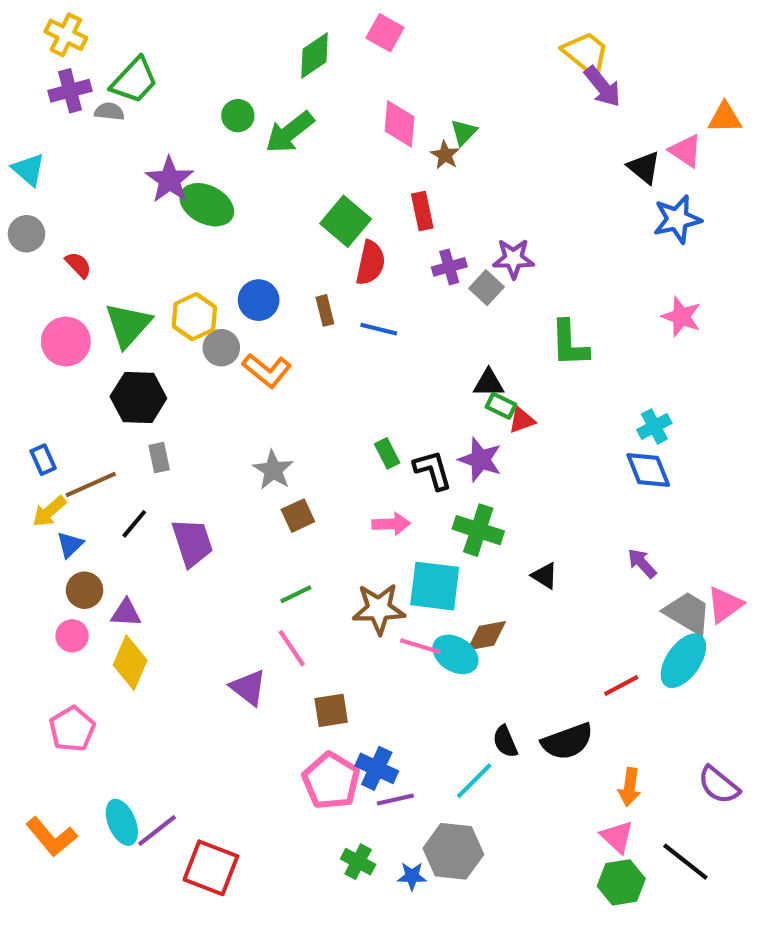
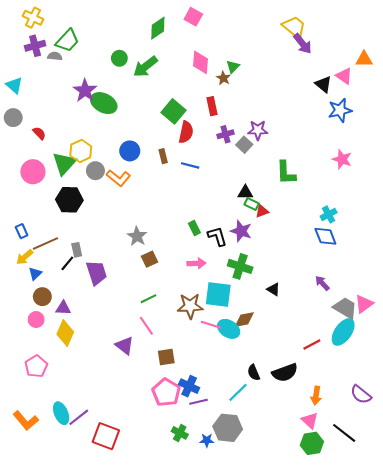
yellow hexagon: (194, 317) -> (81, 151), moved
gray circle: (221, 348) -> (95, 171), moved
orange L-shape: (267, 371) -> (118, 178), moved
gray rectangle: (159, 458) -> (77, 250), moved

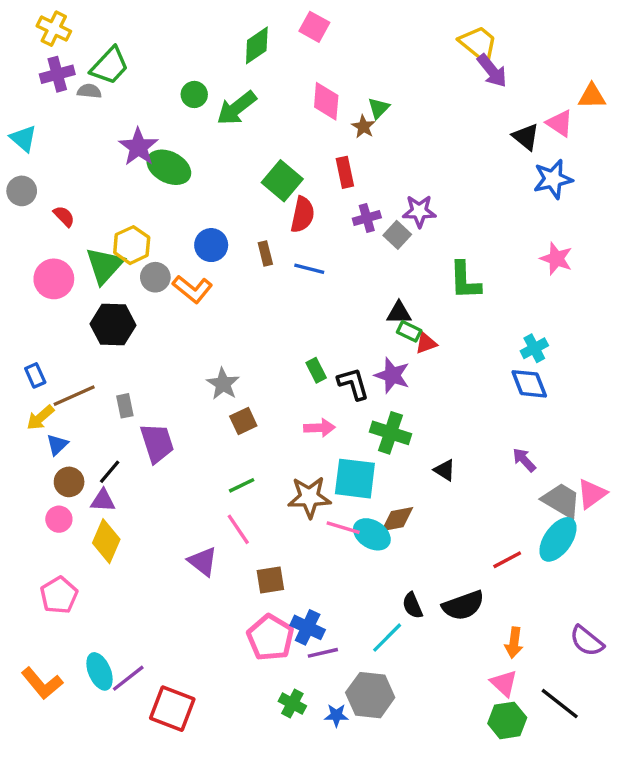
black line: (67, 263) -> (110, 472), moved

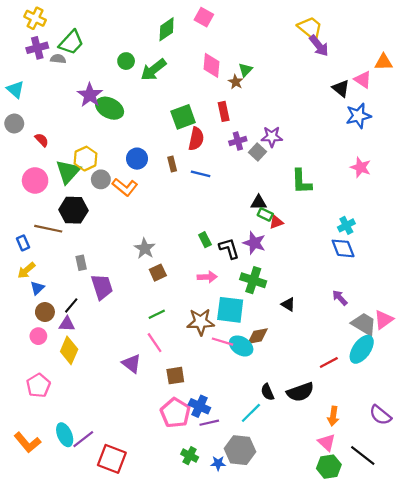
green square: (282, 181) -> (183, 117), turned 30
brown line: (74, 396) -> (48, 229), moved, turned 36

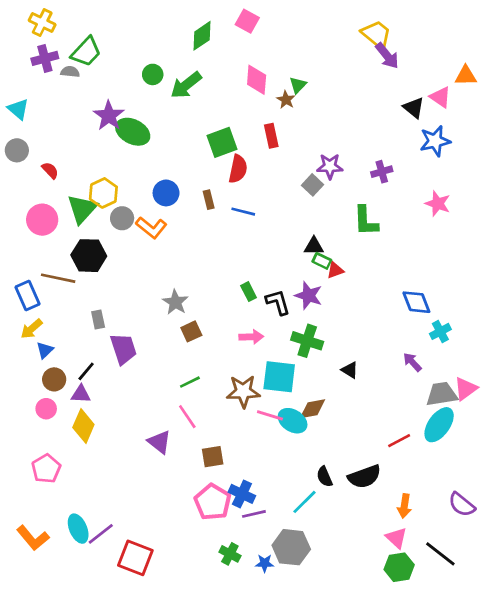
purple cross: (238, 141) -> (382, 172), moved
cyan cross: (346, 225) -> (440, 331), moved
blue rectangle: (23, 243) -> (28, 296), size x1.5
gray trapezoid: (364, 324) -> (442, 394), turned -40

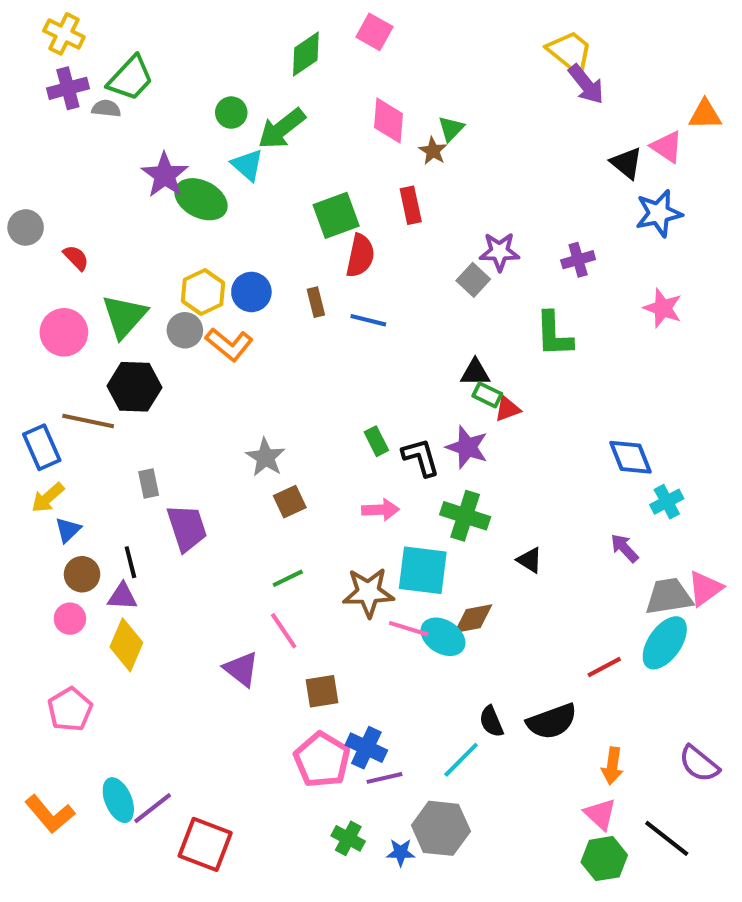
cyan triangle: (18, 109) -> (247, 165), moved
yellow hexagon: (103, 193) -> (203, 292), moved
black line: (86, 371) -> (130, 562), turned -54

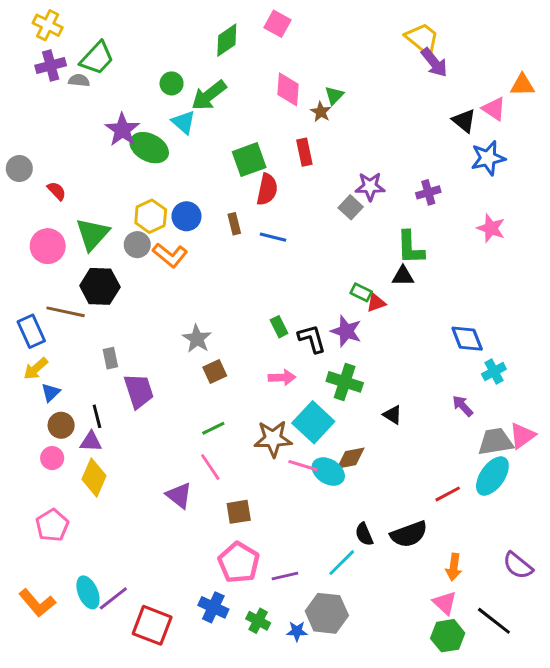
black triangle: (475, 373) -> (403, 276), moved
cyan square: (423, 570) -> (313, 422), turned 36
blue cross: (366, 748) -> (213, 607), moved

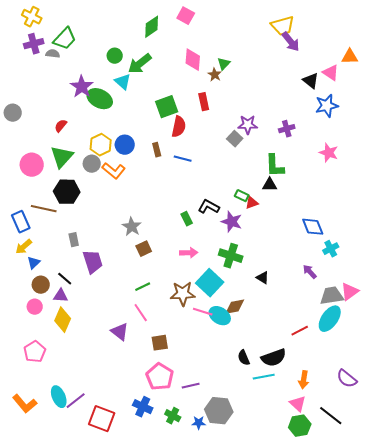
yellow trapezoid: (422, 39) -> (283, 26), turned 125
red semicircle: (57, 191) -> (61, 126), moved, turned -96
black L-shape: (312, 339) -> (209, 207), moved, turned -45
black line: (97, 416) -> (65, 279), turned -35
cyan line: (342, 563) -> (264, 377), moved, turned 35

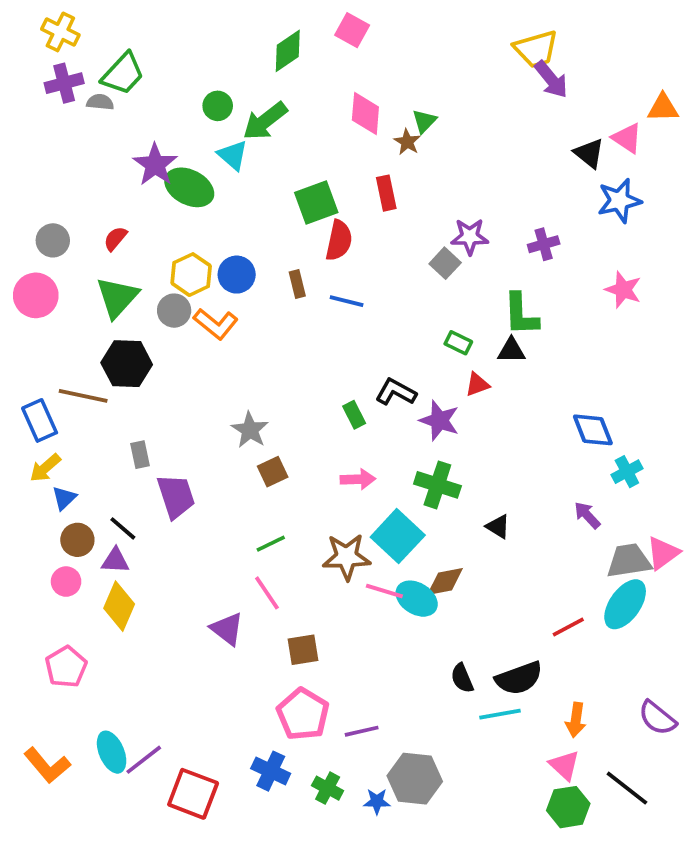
gray circle: (13, 113) -> (53, 240), moved
pink circle: (32, 165) -> (36, 295), moved
green rectangle: (242, 196) -> (458, 343), moved

